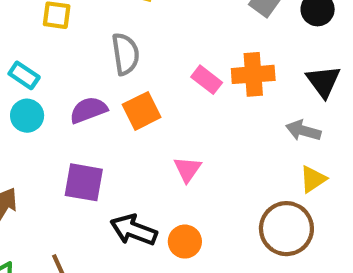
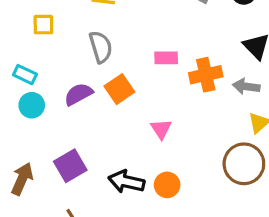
orange cross: (253, 74) -> (206, 75), moved
pink rectangle: (207, 80) -> (166, 58), turned -30
purple square: (84, 182) -> (70, 166), moved, turned -32

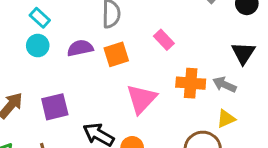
pink rectangle: (166, 58) -> (164, 40), turned 30
orange cross: (206, 75) -> (191, 83), moved
pink triangle: (161, 129) -> (141, 99), size x1.6

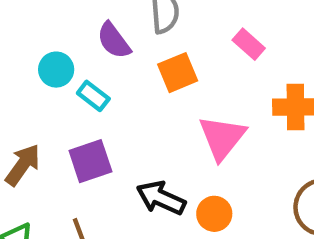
cyan rectangle: (40, 18) -> (93, 96), moved
purple semicircle: (80, 48) -> (114, 40), moved, turned -110

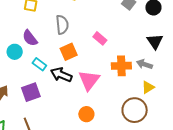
purple semicircle: (114, 40) -> (30, 38), moved
cyan rectangle: (93, 96) -> (39, 64), moved
black arrow: (161, 198) -> (61, 75), moved

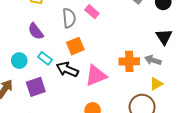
pink rectangle: (100, 38) -> (92, 12), moved
cyan circle: (15, 52) -> (19, 61), moved
pink triangle: (89, 80) -> (96, 76), turned 30

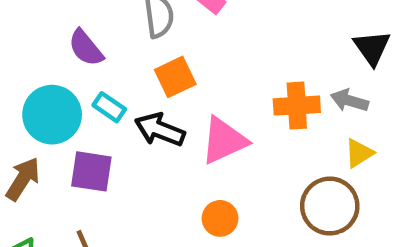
cyan circle: (19, 61) -> (52, 115), size x1.6
purple square: (36, 87) -> (91, 171), turned 30

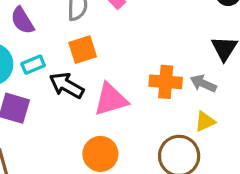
cyan rectangle: (109, 107) -> (33, 65), turned -65
orange circle: (220, 218) -> (100, 154), size x1.4

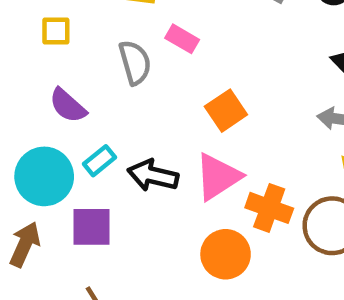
orange square: (83, 50) -> (226, 111), moved
orange cross: (166, 82) -> (269, 208), moved, turned 32

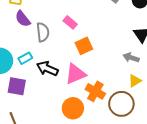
pink rectangle: (182, 39) -> (70, 22), moved
gray semicircle: (135, 62) -> (43, 32), moved
purple semicircle: (68, 106) -> (23, 19), moved

